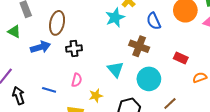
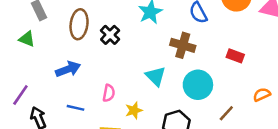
blue arrow: (40, 47) -> (68, 69), moved
black cross: (74, 49) -> (110, 35), moved, turned -35
orange semicircle: (200, 78) -> (262, 95), moved

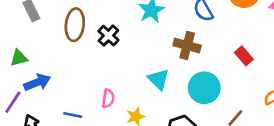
green triangle: (27, 39) -> (19, 58), moved, turned -36
red rectangle: (235, 56) -> (244, 56), turned 30
blue arrow: (68, 69) -> (37, 82), moved

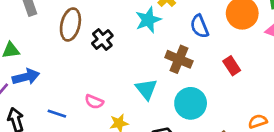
red rectangle: (244, 56) -> (232, 66), moved
pink semicircle: (108, 98) -> (94, 102), turned 96

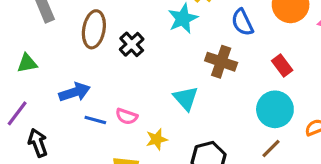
blue arrow: (26, 77) -> (75, 92), moved
cyan circle: (191, 103) -> (275, 109), moved
blue line: (57, 114) -> (95, 120), moved

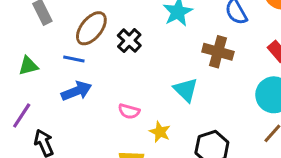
brown ellipse: (94, 29) -> (91, 28), turned 32
blue line: (95, 120) -> (74, 59), moved
yellow star: (157, 139) -> (160, 132), turned -30

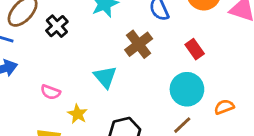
brown cross: (218, 52) -> (139, 44), turned 32

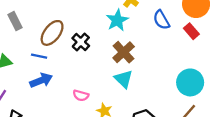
brown cross: (139, 44) -> (124, 52), moved
red rectangle: (195, 49) -> (191, 31), moved

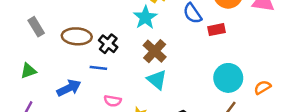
red rectangle: (191, 31) -> (216, 30), moved, turned -56
brown ellipse: (52, 33) -> (77, 36), turned 60
blue line: (39, 56) -> (98, 68), moved

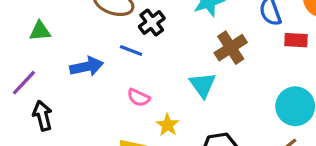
brown cross: (155, 51) -> (231, 48), moved

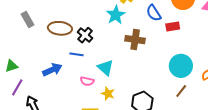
green triangle: (40, 31) -> (11, 66), moved
brown cross: (231, 48) -> (135, 40), turned -36
cyan triangle: (203, 85) -> (105, 68), moved

